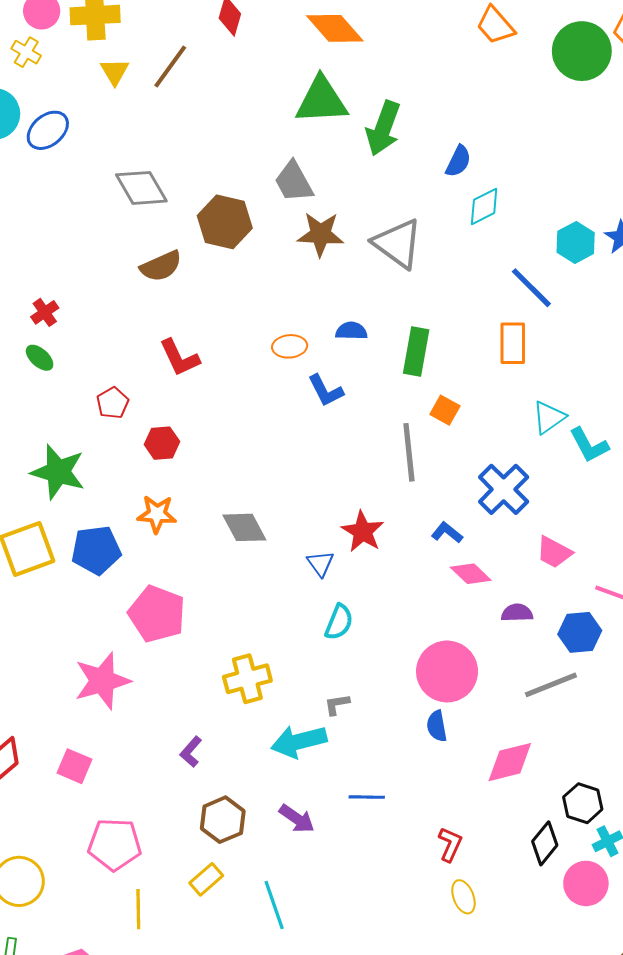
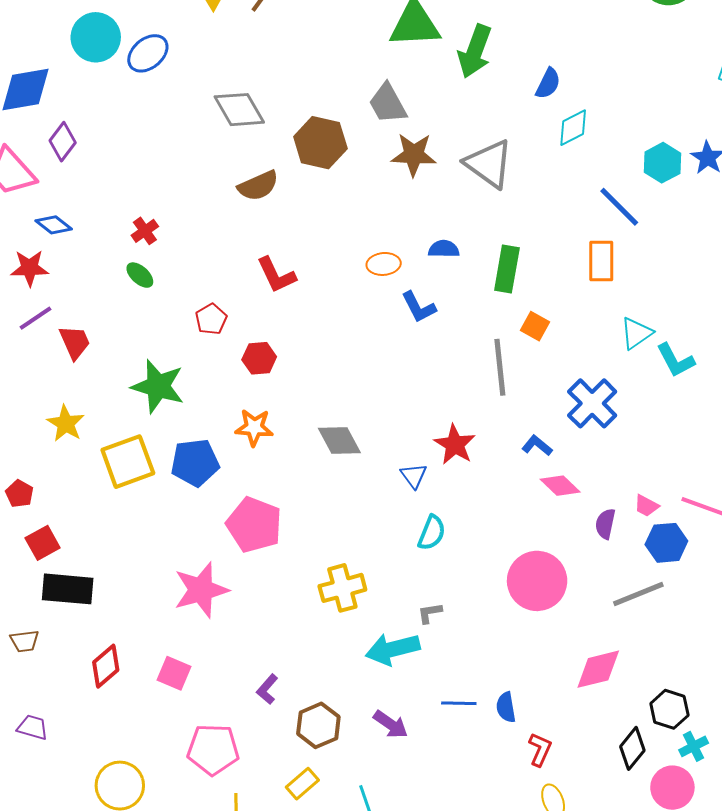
pink trapezoid: (554, 552) -> (646, 506), moved, size x0.7
purple semicircle: (517, 613) -> (605, 524), turned -76
blue semicircle: (437, 726) -> (506, 707), moved
purple L-shape: (191, 752) -> (267, 689), moved

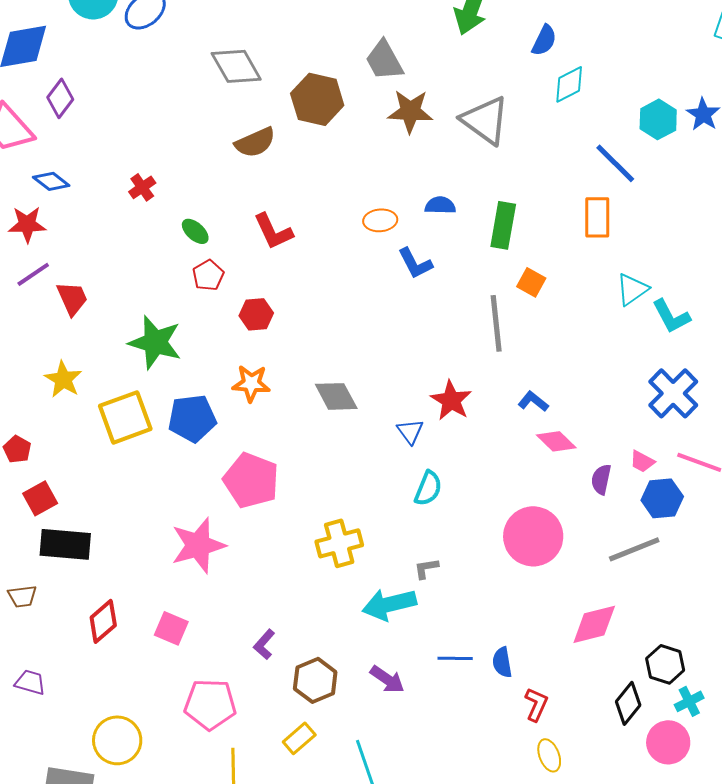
green ellipse: (140, 275) -> (195, 231), moved
blue cross: (592, 403) -> (673, 393), moved

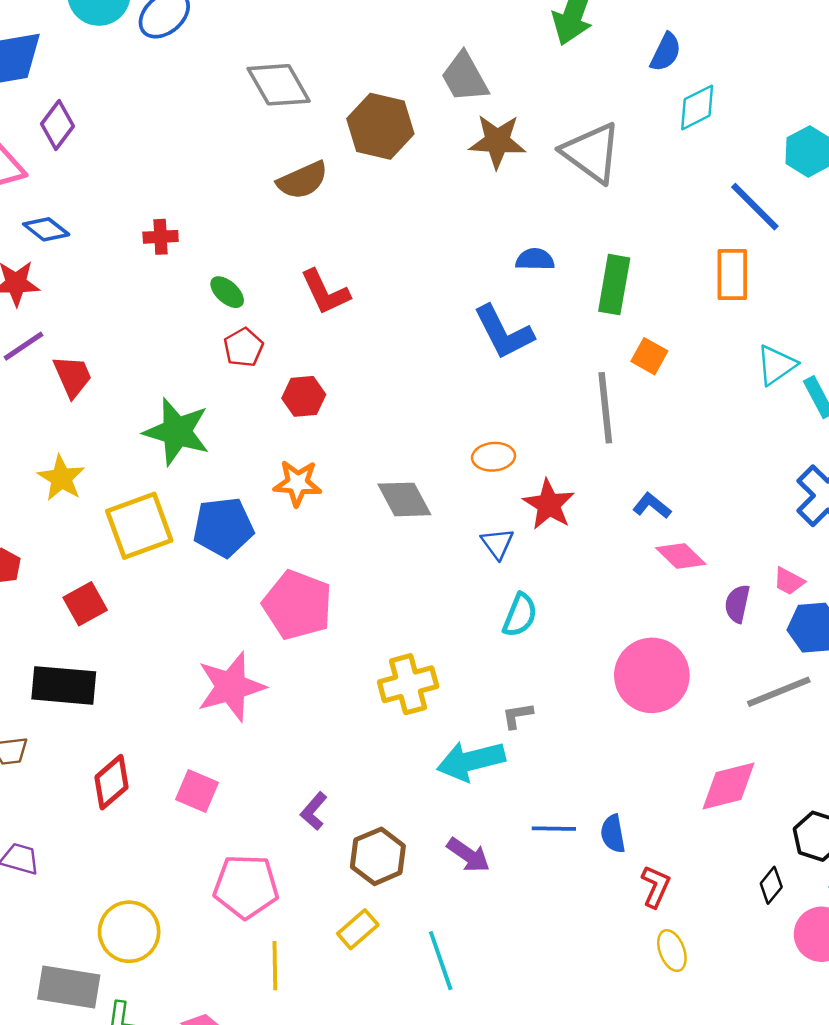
red cross: (142, 187) -> (161, 237), turned 32
orange ellipse: (380, 220) -> (494, 457), moved
blue L-shape: (415, 263) -> (504, 332), size x1.4
red square: (40, 498) -> (85, 604), moved
black diamond: (628, 703) -> (771, 885), size x0.7

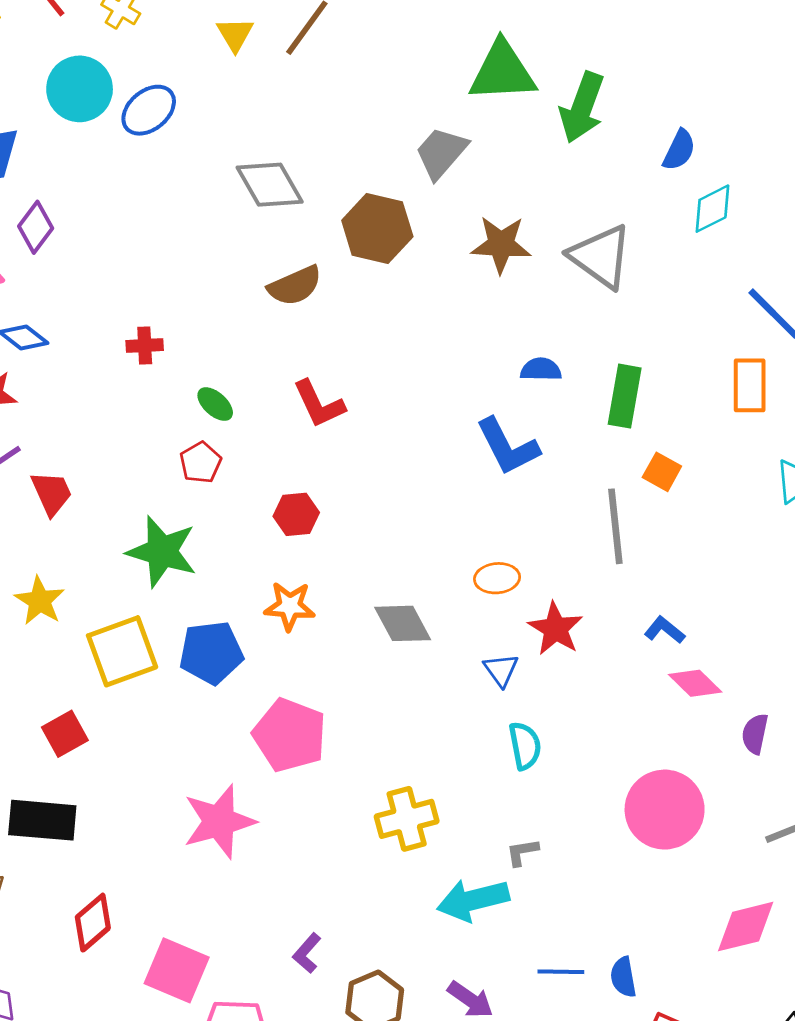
gray trapezoid: (465, 77) -> (441, 153), moved, turned 70
red pentagon: (243, 347) -> (201, 463), moved
cyan semicircle: (520, 615) -> (525, 746), turned -33
pink square: (197, 791) -> (177, 970), moved, size x1.4

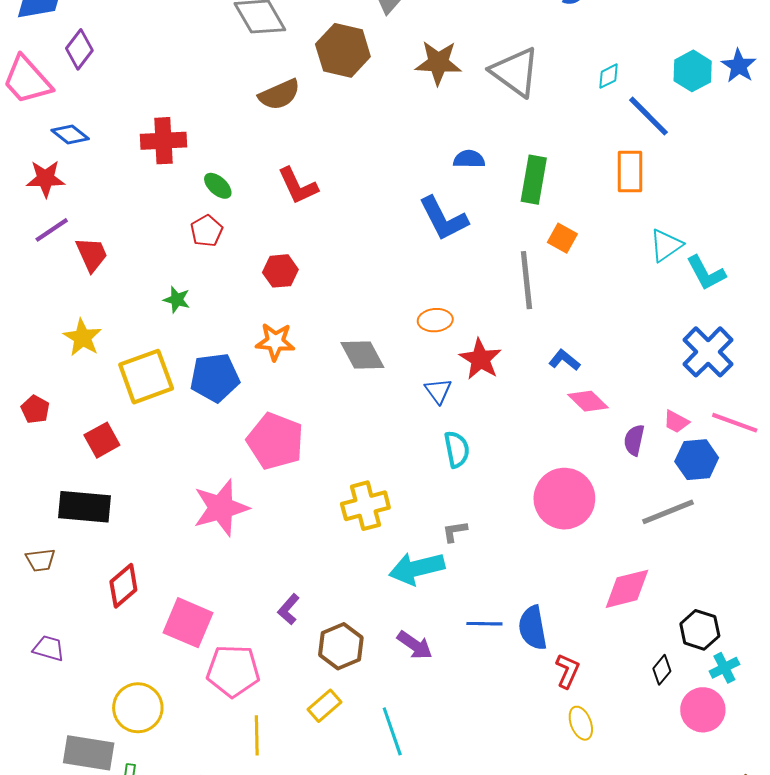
cyan diamond: (712, 209) -> (609, 76), moved, size x0.7
red cross: (145, 346) -> (163, 141), size x1.6
green star: (162, 552) -> (177, 300), size x0.5
blue semicircle: (623, 977) -> (533, 628), size x1.4

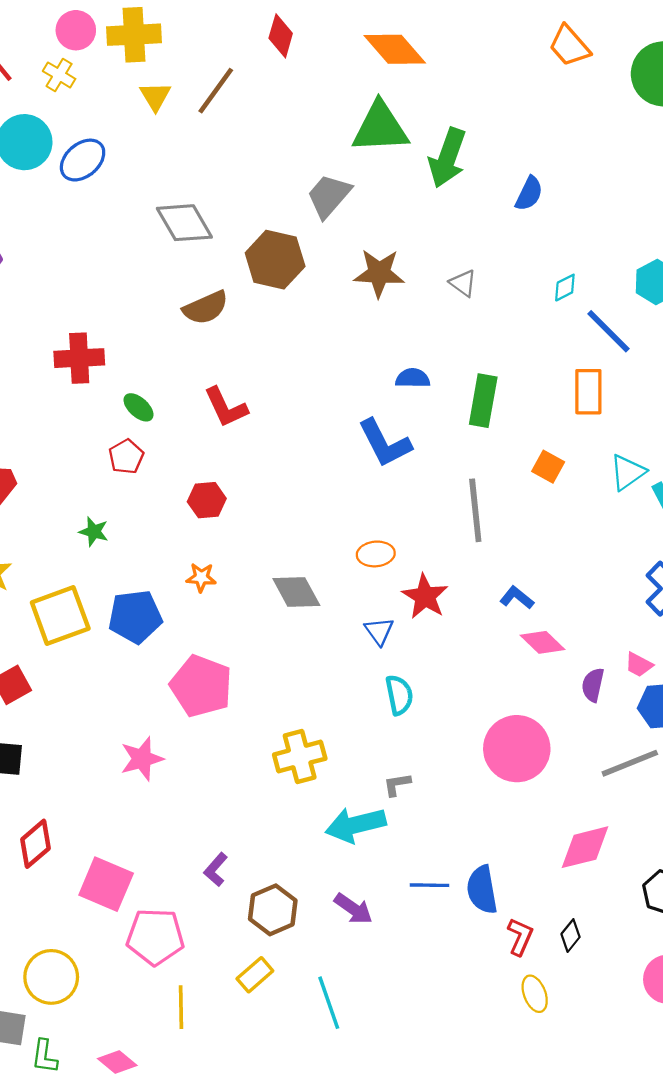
gray triangle: (515, 72) -> (463, 283), size x0.5
orange square: (562, 238) -> (548, 467), moved
orange star: (275, 342) -> (201, 577), size x0.7
pink star: (221, 508) -> (142, 759), size x0.7
black diamond: (662, 670) -> (570, 936), moved

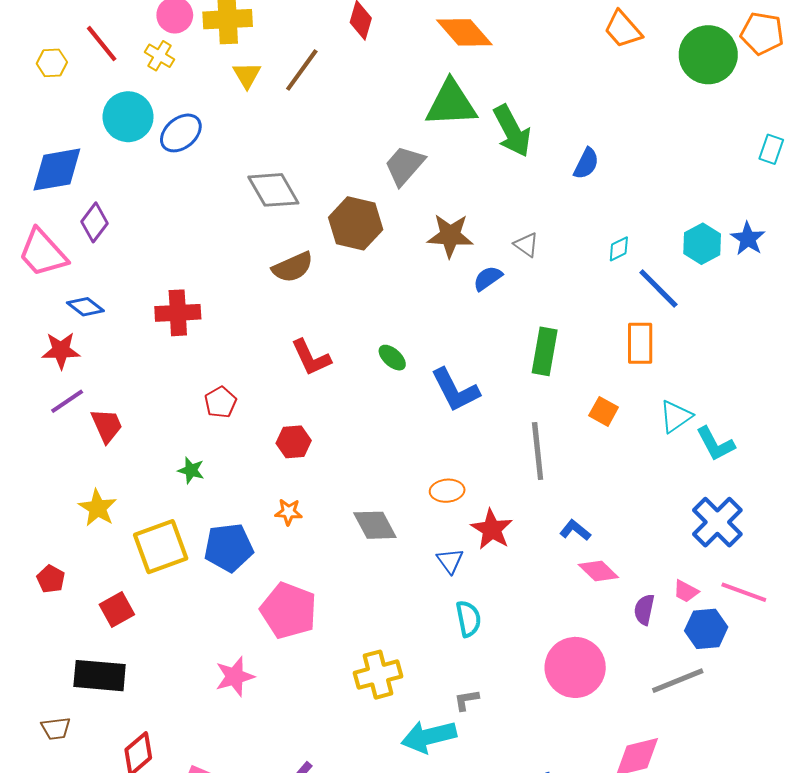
green arrow: (447, 158) -> (512, 131), turned -48
blue semicircle: (413, 378) -> (488, 278), moved, turned -36
green ellipse: (139, 407) -> (392, 358), moved

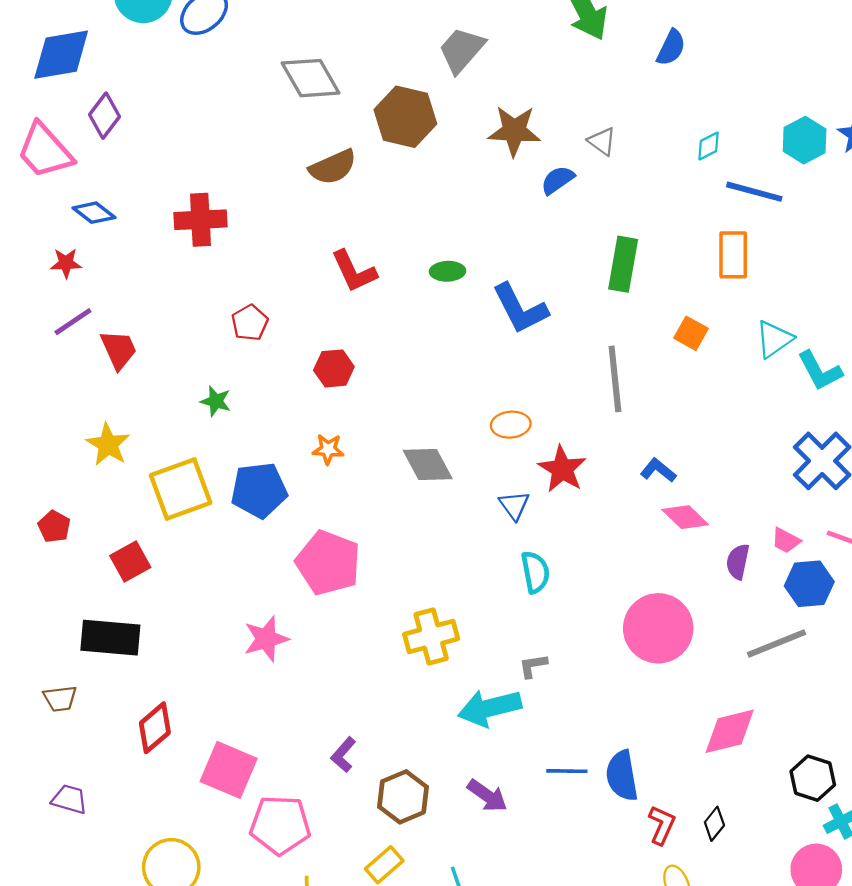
blue line: (658, 288) -> (754, 192), turned -30
red star: (61, 350) -> (66, 263), size x0.7
green ellipse: (392, 358) -> (448, 271), turned -44

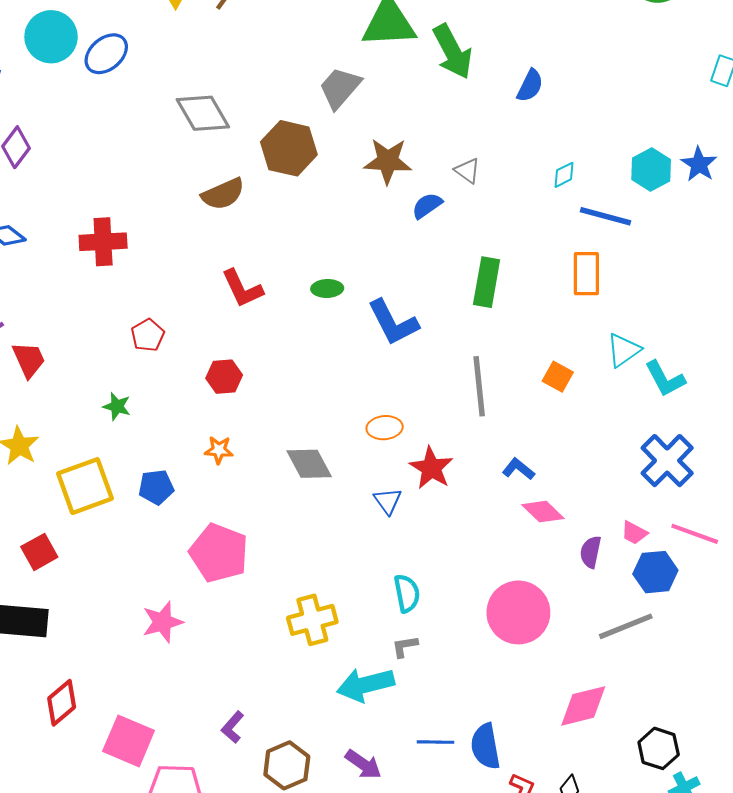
orange square: (691, 333) -> (558, 377), moved
blue pentagon: (259, 490) -> (156, 487), size x0.7
cyan semicircle: (535, 572) -> (407, 593), moved

